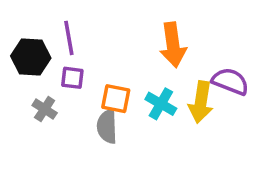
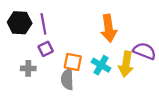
black hexagon: (31, 57) -> (20, 23), moved
purple square: (72, 78) -> (46, 49), turned -32
gray cross: (45, 109) -> (28, 68), turned -32

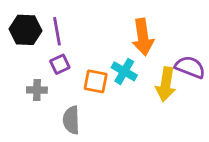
cyan cross: (101, 65) -> (124, 71), moved
gray semicircle: (67, 79) -> (71, 120), moved

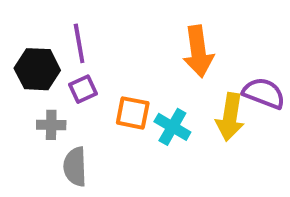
black hexagon: (25, 30) -> (37, 69), moved
cyan cross: (124, 71) -> (172, 127), moved
gray semicircle: (71, 120) -> (75, 167), moved

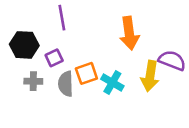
purple line: (79, 43) -> (62, 18), moved
orange square: (133, 113) -> (86, 73), turned -30
gray semicircle: (75, 167) -> (66, 84), moved

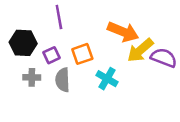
orange arrow: (129, 33) -> (123, 32), turned -60
orange square: (86, 73) -> (82, 54), moved
yellow arrow: (150, 76) -> (140, 50), moved, turned 40

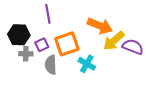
orange square: (82, 54) -> (67, 44), size x1.4
gray cross: (32, 77) -> (26, 54), moved

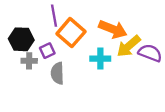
orange square: (67, 44) -> (71, 33), moved, turned -30
cyan cross: (87, 64) -> (100, 59), moved, turned -30

